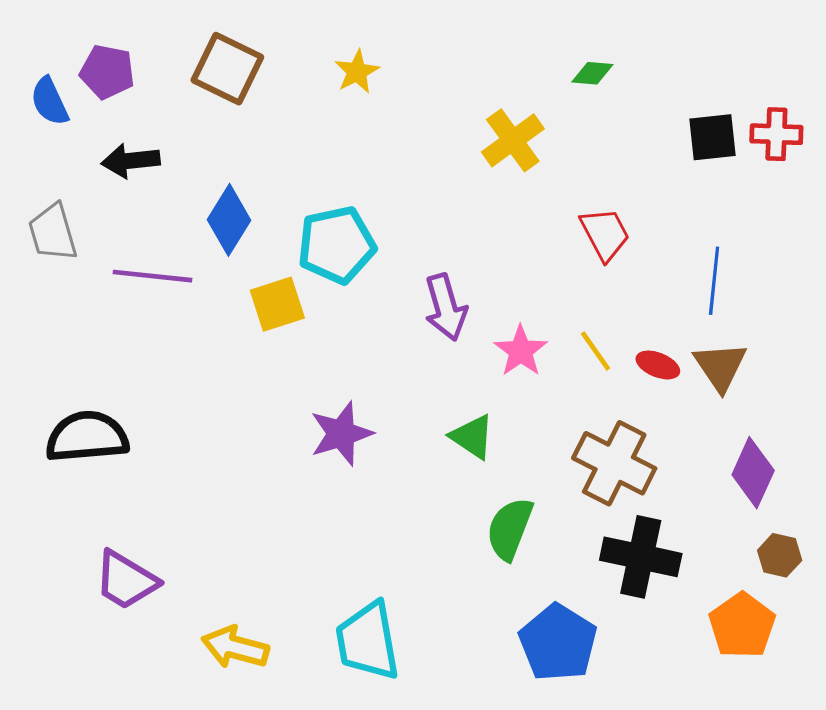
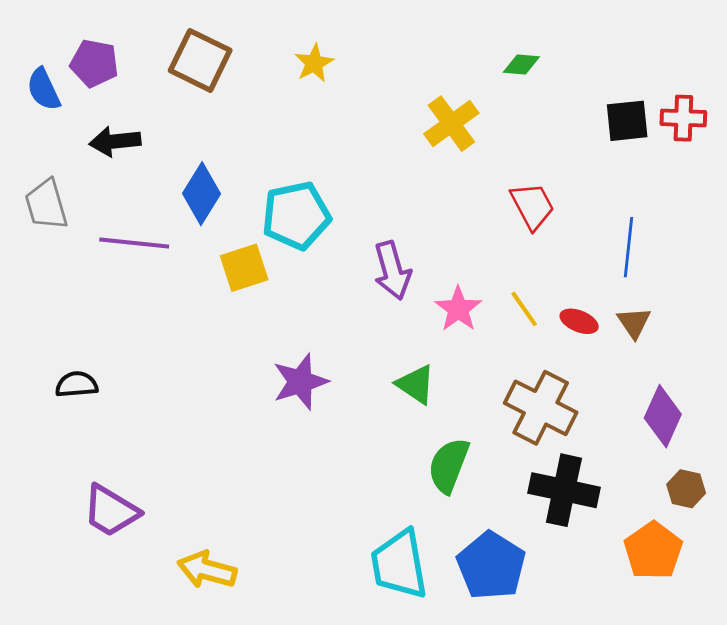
brown triangle: (720, 367) -> (634, 323), size x0.7
black semicircle: (87, 437) -> (77, 384), size x0.6
cyan trapezoid: (368, 641) -> (399, 564), moved

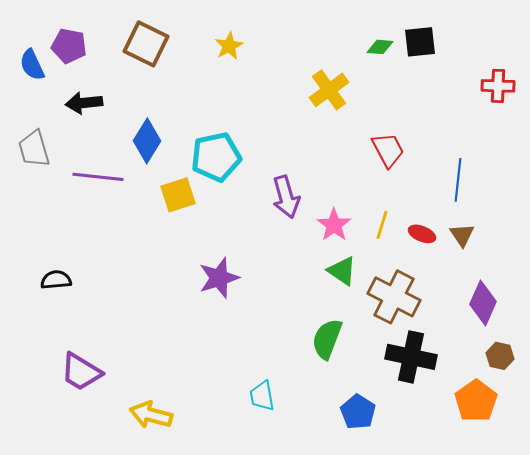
black square: (627, 121) -> (420, 42), moved
yellow line: (524, 309) -> (382, 225), turned 52
green triangle: (416, 384) -> (342, 271), moved
cyan trapezoid: (399, 564) -> (262, 396), moved, size x0.6
blue pentagon: (491, 566) -> (358, 412), size x0.7

